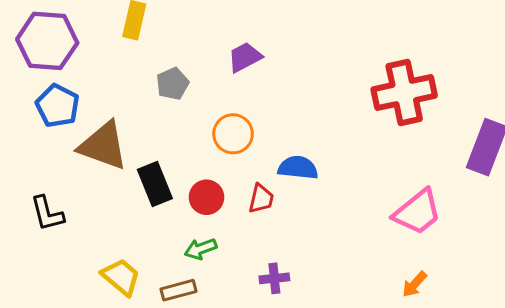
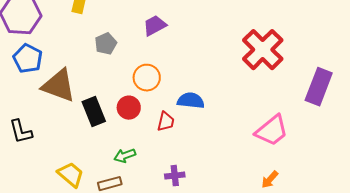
red cross: (404, 93) -> (263, 50), turned -33
red circle: (206, 197) -> (129, 108), moved

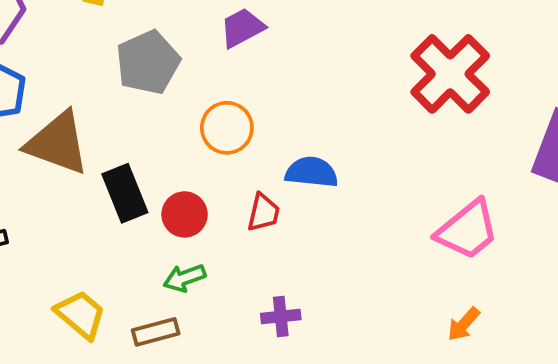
gray pentagon: (106, 44) -> (148, 62), size x1.5
red circle: (129, 108) -> (185, 214), moved

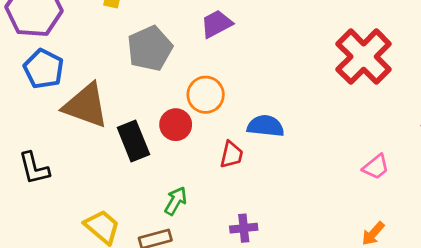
red circle: (185, 214) -> (176, 125), moved
pink trapezoid: (467, 230) -> (376, 167), size x0.6
green arrow: (185, 278) -> (176, 201), turned 140

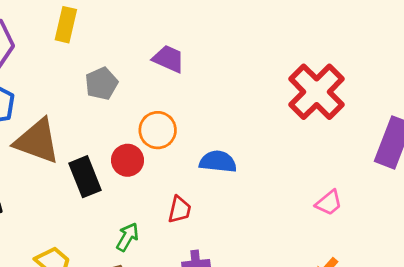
purple trapezoid: (217, 24) -> (169, 59), turned 52
gray pentagon: (150, 48) -> (101, 84), size x0.7
red trapezoid: (231, 155) -> (180, 210), moved

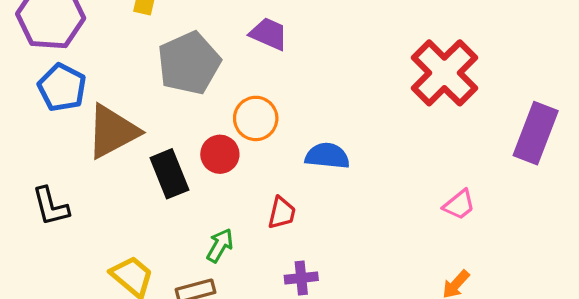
gray pentagon: (101, 84) -> (189, 63), size x1.6
brown triangle: (37, 141) -> (112, 131), turned -48

